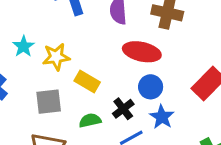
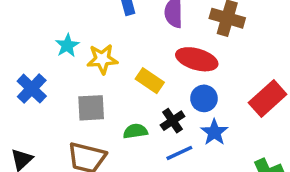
yellow rectangle: (87, 82) -> (150, 81), moved

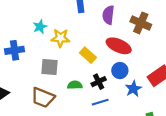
blue cross: (32, 89) -> (15, 50), turned 30
blue star: (214, 132) -> (133, 89), moved

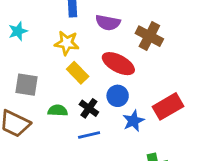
purple semicircle: (108, 15) -> (108, 23), turned -90
yellow star: (60, 38) -> (67, 43), moved
black cross: (99, 82) -> (89, 108), turned -32

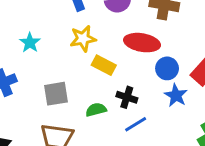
blue circle: (118, 96) -> (167, 68), moved

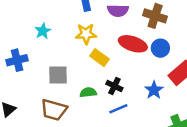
blue circle: (167, 68) -> (160, 48), moved

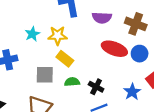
yellow star: (86, 34) -> (58, 36), moved
yellow rectangle: (100, 58) -> (65, 59), moved
green semicircle: (88, 92) -> (72, 82), moved

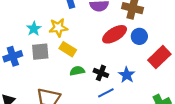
red ellipse: (114, 49) -> (115, 34), turned -45
gray square: (45, 75) -> (40, 52), moved
blue star: (132, 92) -> (127, 75), moved

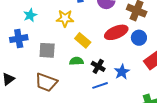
cyan star: (34, 29) -> (30, 15), moved
yellow rectangle: (68, 49) -> (83, 40), moved
gray square: (40, 52) -> (47, 50), moved

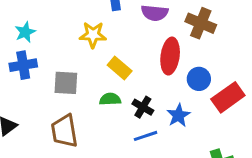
cyan star: (30, 15) -> (25, 32), moved
red ellipse: (116, 32) -> (170, 56), turned -60
blue circle: (139, 38) -> (199, 79), moved
brown trapezoid: (46, 82) -> (64, 131), turned 60

